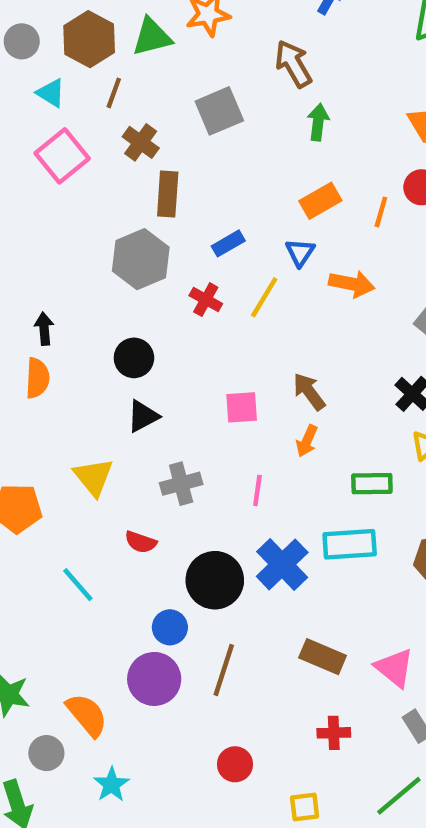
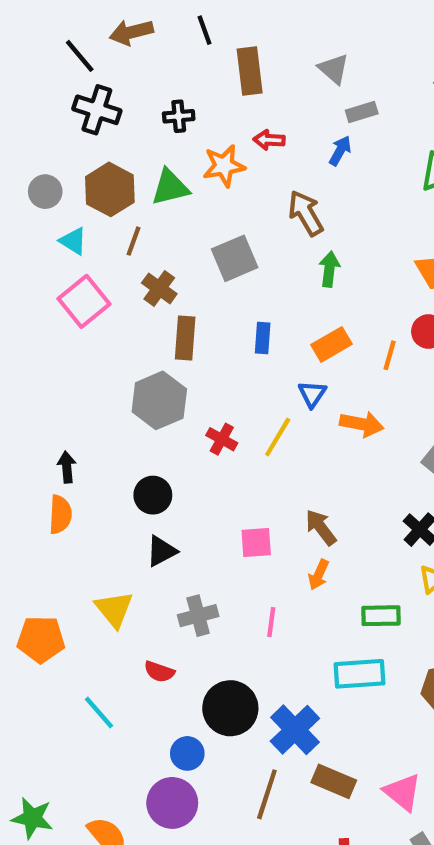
blue rectangle: (228, 243) -> (263, 338), moved, turned -56
blue cross: (282, 564) -> (295, 730), moved
brown line: (224, 670) -> (267, 794), moved

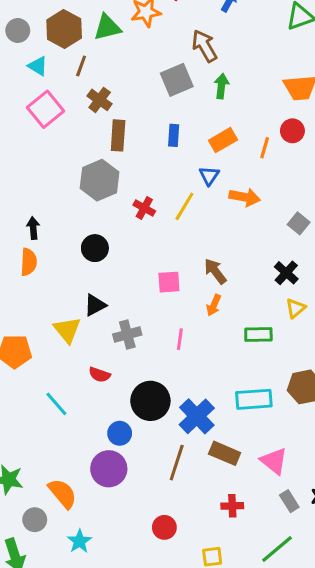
gray square: (235, 258) -> (177, 80), moved
black triangle: (161, 551) -> (95, 305), moved
cyan rectangle: (360, 674) -> (254, 399), moved

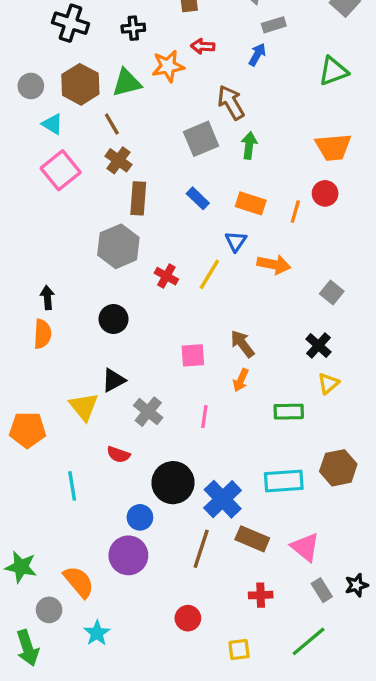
brown line: (81, 66) -> (112, 124), moved, turned -50
blue rectangle: (174, 135) -> (198, 198), turned -50
orange rectangle: (223, 140) -> (251, 203), turned 48
gray cross: (127, 335) -> (148, 412), turned -36
cyan line: (56, 404) -> (72, 486), turned 32

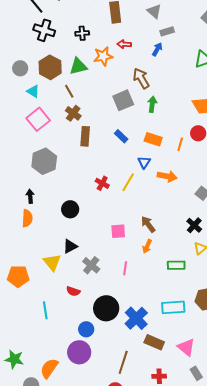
gray hexagon: (118, 246) -> (44, 161), moved
brown line: (201, 549) -> (123, 362), moved
orange semicircle: (79, 582) -> (49, 368), turned -105

